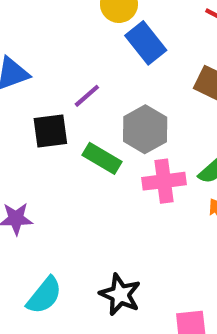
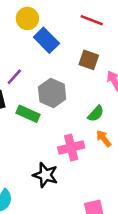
pink cross: (164, 181) -> (71, 148), moved
black star: (120, 294) -> (45, 175), moved

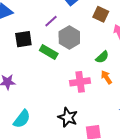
purple line: (14, 77) -> (51, 21), moved
black star: (45, 175) -> (68, 117), moved

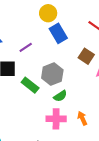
purple line: (51, 21) -> (26, 47), moved
green semicircle: (102, 57) -> (60, 96), moved

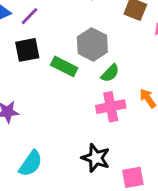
purple line: (26, 47) -> (29, 16), moved

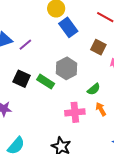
black square: (27, 50) -> (22, 79), moved, turned 30
green semicircle: (110, 73) -> (94, 89), moved

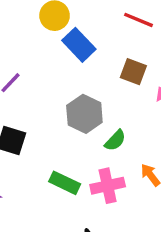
green rectangle: (46, 82) -> (65, 183), moved
green semicircle: (94, 89) -> (115, 140), moved

